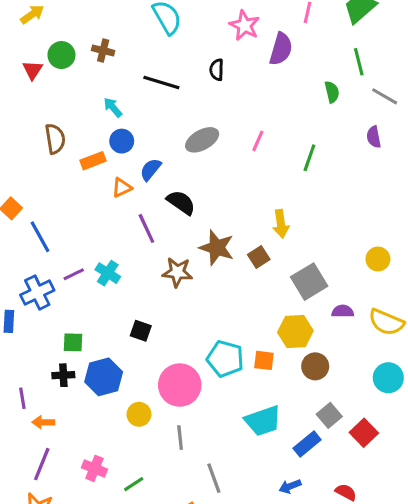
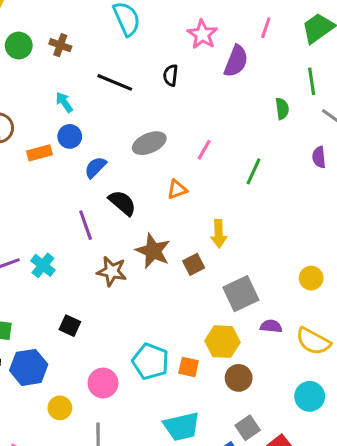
orange triangle: (122, 188) -> (177, 189), moved
pink circle: (180, 385) -> (103, 383), size x0.7

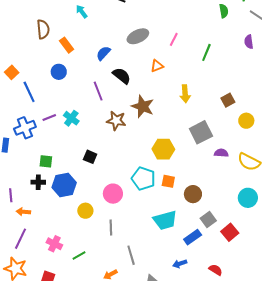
blue circle: (70, 136) -> (59, 72), moved
orange rectangle: (39, 153) -> (67, 45), turned 70
brown square: (194, 264) -> (228, 100), moved
yellow hexagon: (222, 342) -> (163, 149), moved
brown circle: (239, 378) -> (193, 194), moved

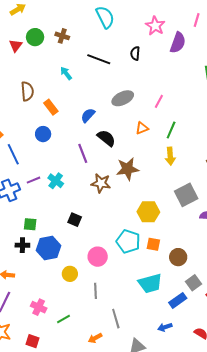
green line: (206, 52) -> (171, 130), moved
brown star: (143, 106) -> (128, 169), turned -30

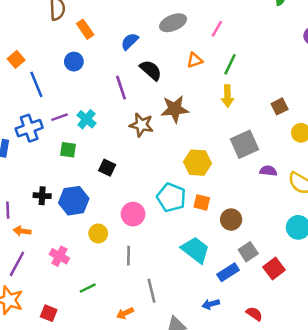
green square: (30, 224) -> (68, 150), moved
cyan trapezoid: (150, 283) -> (195, 250), turned -130
pink cross: (39, 307) -> (59, 256), moved

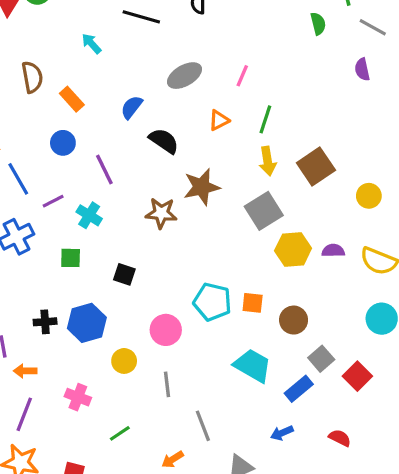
purple line: (121, 88) -> (104, 170), moved
brown square: (280, 106) -> (316, 166), moved, size x1.6
purple line: (60, 117) -> (53, 201), moved
gray square: (245, 144) -> (264, 211), moved
yellow hexagon: (198, 163) -> (293, 249), moved

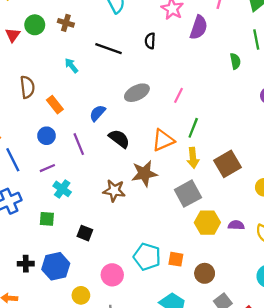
orange triangle: (219, 120) -> (163, 140), moved, size x1.5
purple line: (104, 170) -> (79, 144), moved
purple line: (53, 201) -> (47, 168), moved

